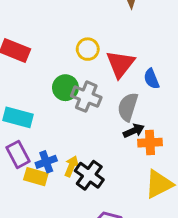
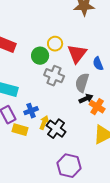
green circle: (65, 88) -> (40, 56), moved
orange cross: (150, 143) -> (97, 107), turned 35
blue cross: (46, 162) -> (31, 111), moved

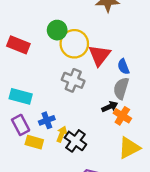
yellow circle: (55, 44) -> (74, 44), size x1.6
green circle: (40, 56) -> (57, 30), moved
gray semicircle: (82, 83) -> (121, 88), moved

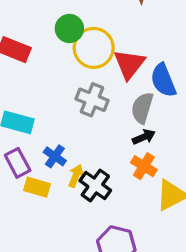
blue semicircle: (123, 67) -> (163, 80), size x1.5
gray semicircle: (121, 88) -> (142, 108), moved
orange cross: (122, 116) -> (144, 166), moved
blue cross: (47, 120) -> (55, 156), turned -35

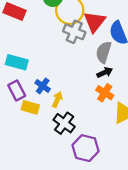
gray cross: (92, 100) -> (74, 32), moved
black cross: (95, 186) -> (64, 123), moved

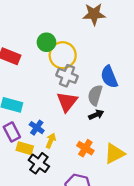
red triangle: (95, 22) -> (67, 102), moved
orange cross: (105, 93) -> (85, 148), moved
black cross: (64, 123) -> (39, 163), moved

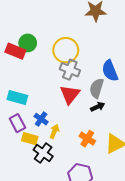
green circle: (46, 42) -> (28, 43), moved

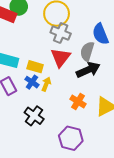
black arrow: (98, 107) -> (88, 70), size x1.6
yellow arrow: (54, 131) -> (46, 84), moved
yellow rectangle: (30, 139) -> (35, 67), moved

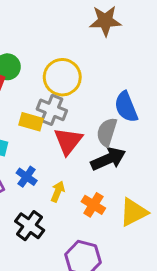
gray cross: (61, 33) -> (52, 110), moved
yellow rectangle: (35, 67) -> (31, 122), moved
yellow arrow: (46, 84) -> (58, 192), moved

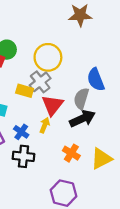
gray cross: (52, 110) -> (40, 82), turned 30
yellow arrow: (58, 192) -> (45, 125), moved
black cross: (30, 226) -> (23, 156), moved, turned -30

